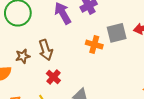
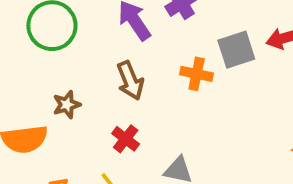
brown arrow: (46, 50) -> (130, 81), moved

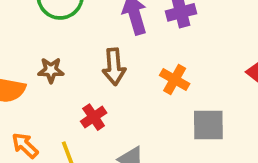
gray square: (236, 50) -> (208, 125), moved

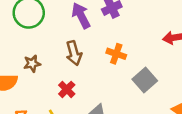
gray square: (208, 125) -> (145, 80), turned -30

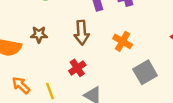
red cross: (67, 89) -> (77, 68), moved

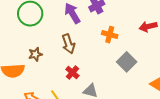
orange cross: (123, 41) -> (110, 35), moved

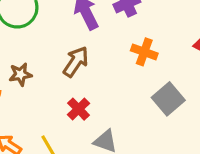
brown arrow: (68, 44) -> (76, 62), turned -132

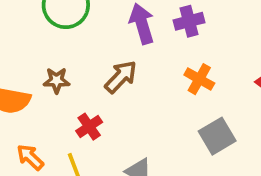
red cross: (78, 109) -> (89, 127), moved

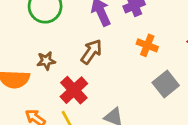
red cross: (89, 127) -> (74, 90), size x1.5

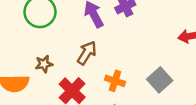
orange cross: (147, 45) -> (115, 81), moved

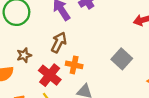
orange cross: (115, 81) -> (74, 65), moved

